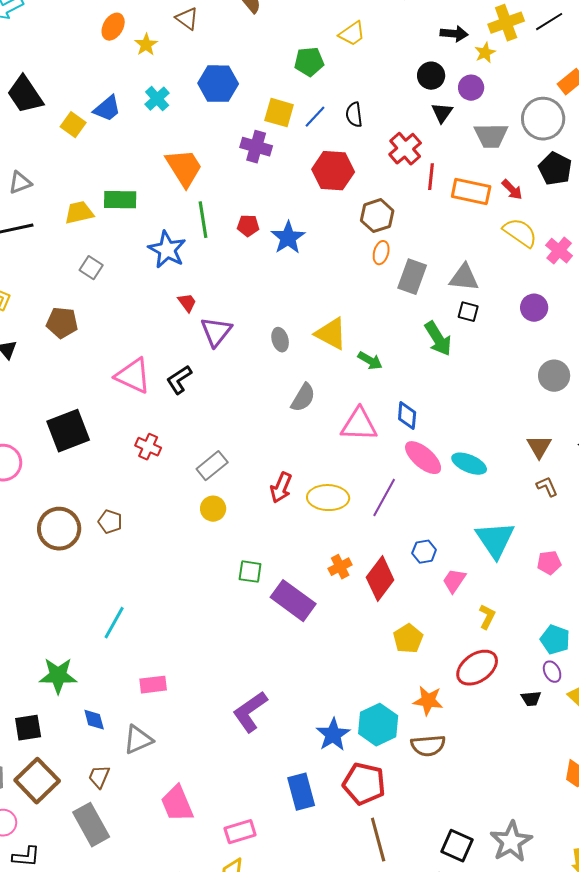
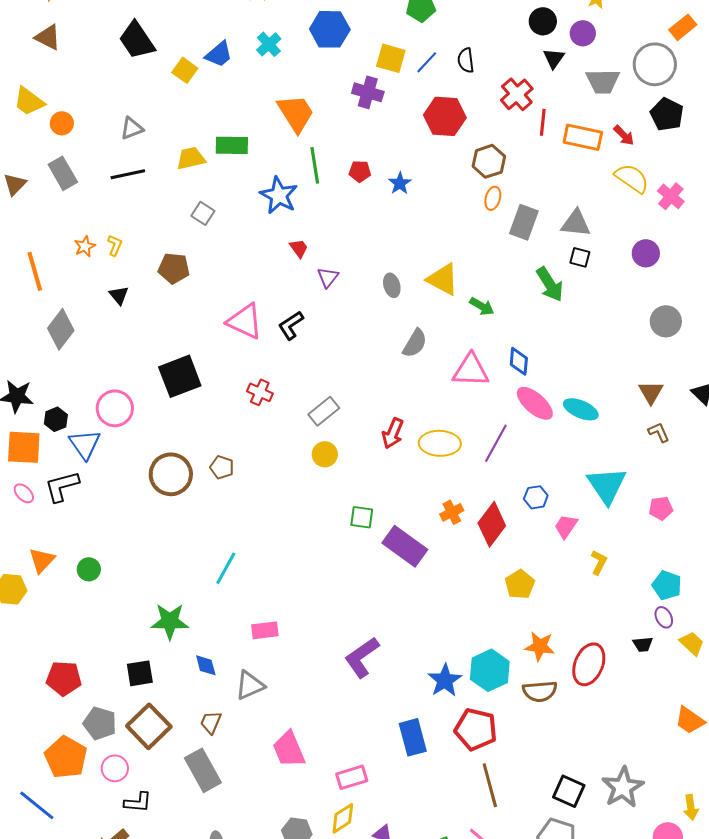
blue star: (288, 238) -> (400, 183), size x0.7
purple triangle: (216, 332) -> (328, 277), size x0.7
red ellipse: (477, 668) -> (589, 664), moved, turned -33

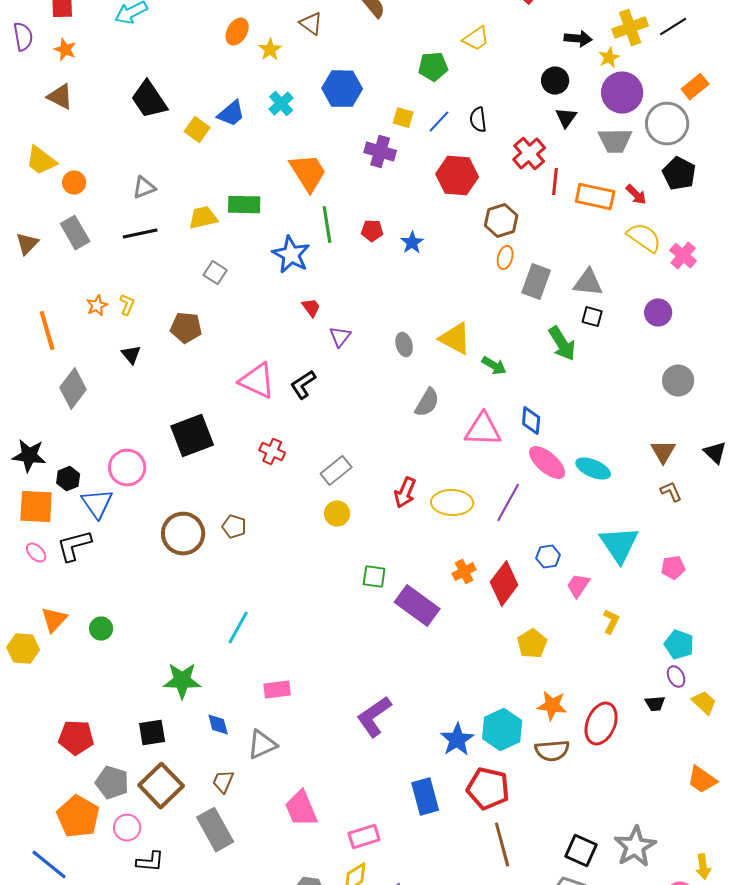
purple circle: (583, 33) -> (622, 93), moved, size x1.6
yellow square: (391, 58) -> (403, 118), size x0.7

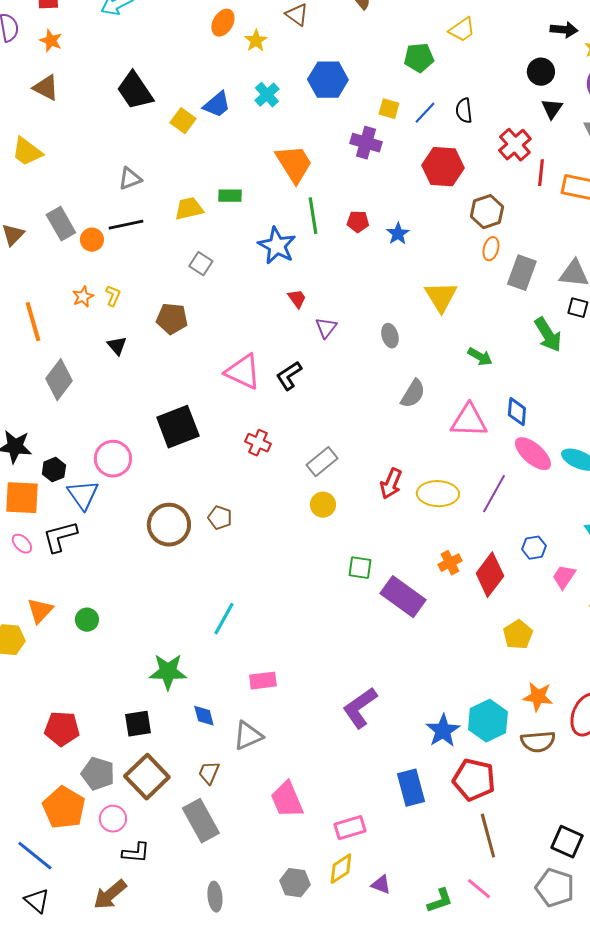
orange circle: (74, 183) -> (92, 240), moved
green rectangle: (244, 205) -> (230, 196), size x0.7
yellow triangle: (455, 339) -> (441, 297), moved, turned 30

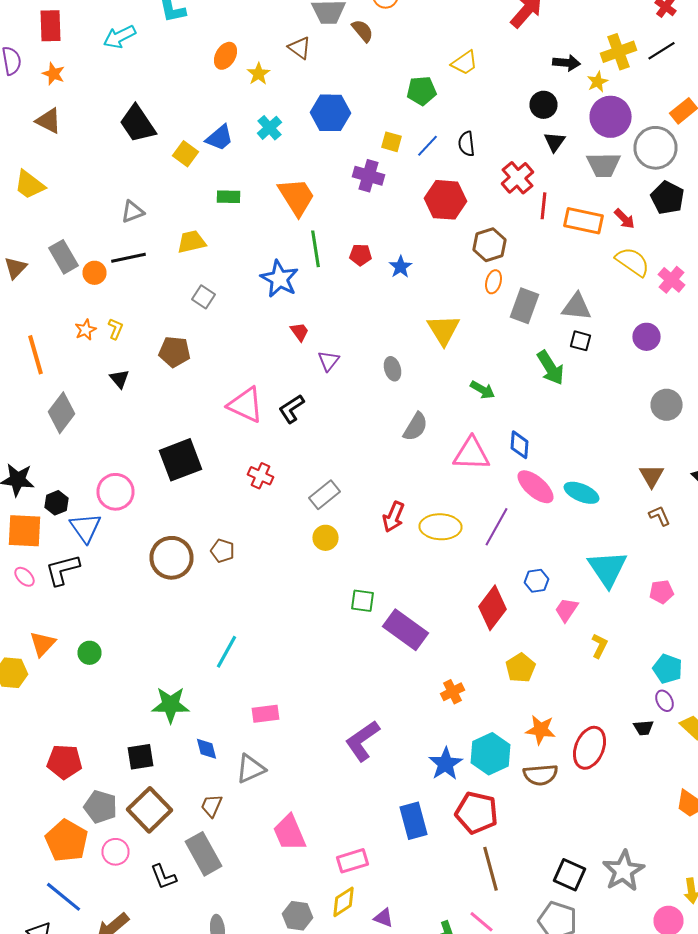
green rectangle: (230, 196) -> (228, 197), moved
orange cross: (450, 563) -> (452, 692), moved
black L-shape: (136, 853) -> (164, 877), moved, turned 64
blue line: (35, 856) -> (64, 897), moved

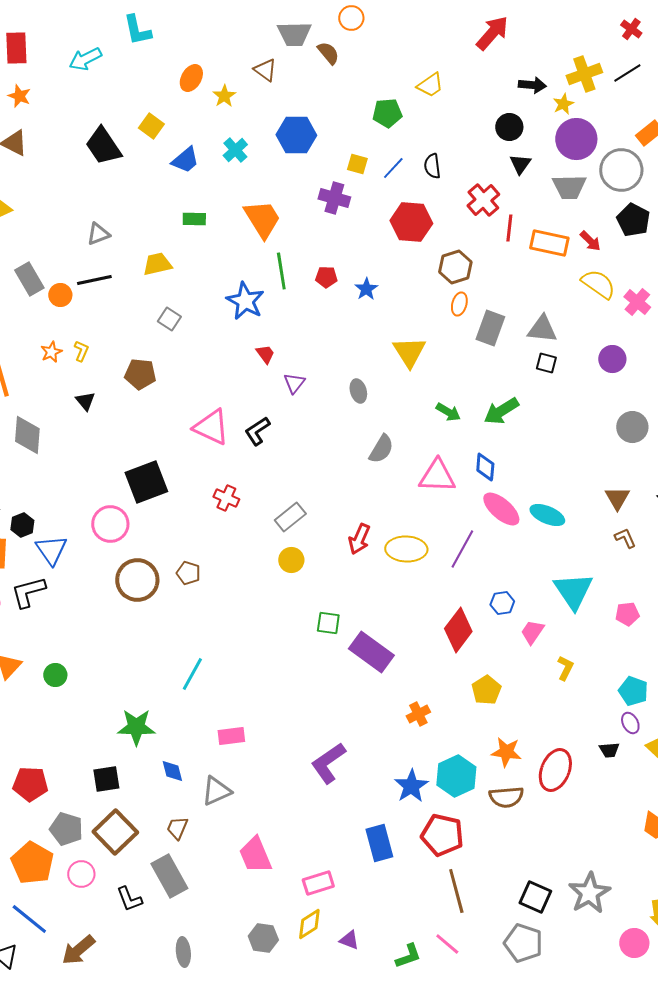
yellow square: (186, 154) -> (151, 126), moved
green arrow: (550, 368) -> (501, 411), moved, turned 90
gray diamond: (62, 413) -> (27, 435), turned -33
pink circle: (116, 492) -> (110, 524), moved

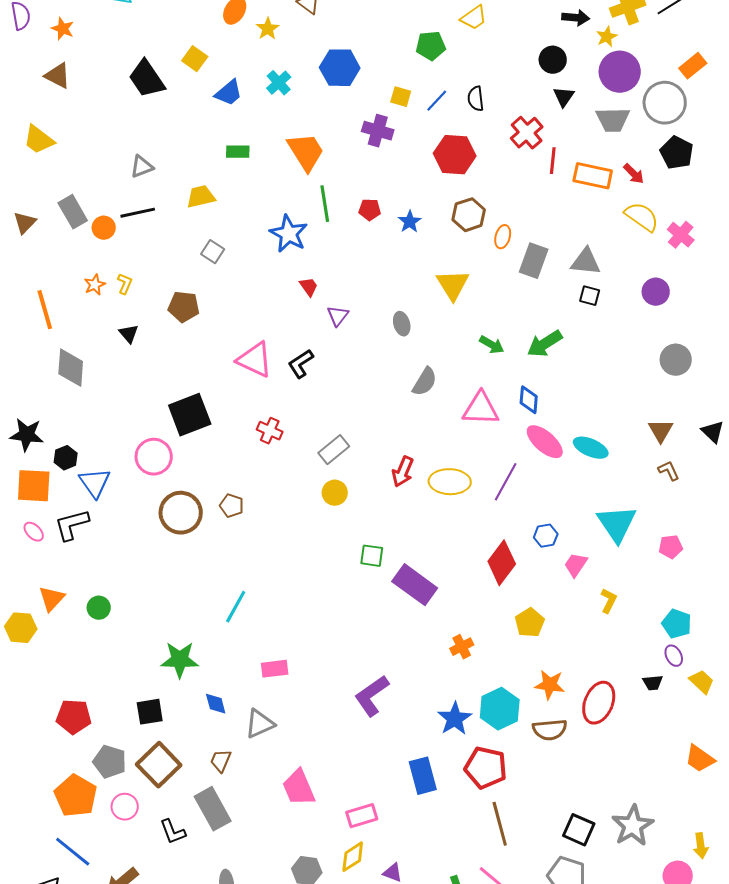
brown hexagon: (455, 267) -> (469, 215), moved

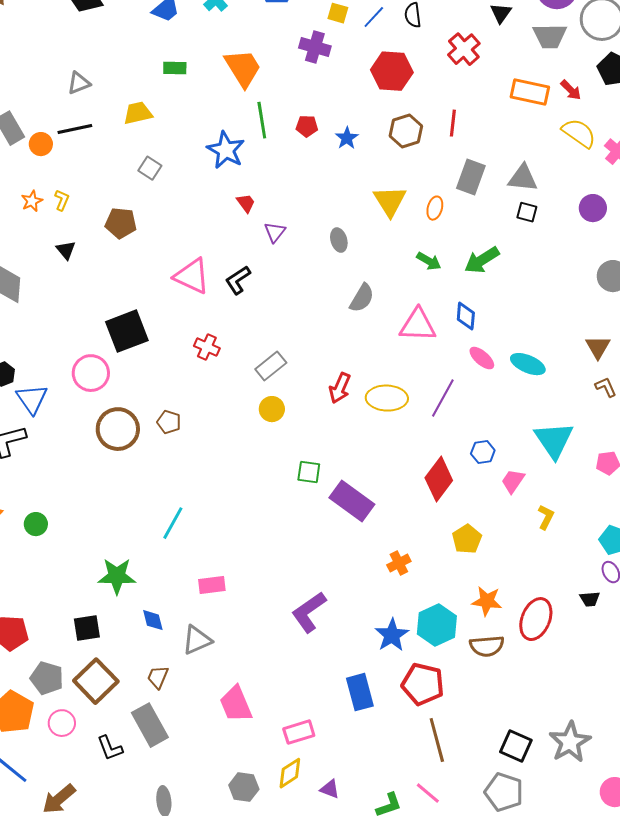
red line: (553, 161) -> (453, 123), moved
orange ellipse: (503, 237) -> (435, 208), moved
pink ellipse: (545, 442) -> (482, 358), size x0.7

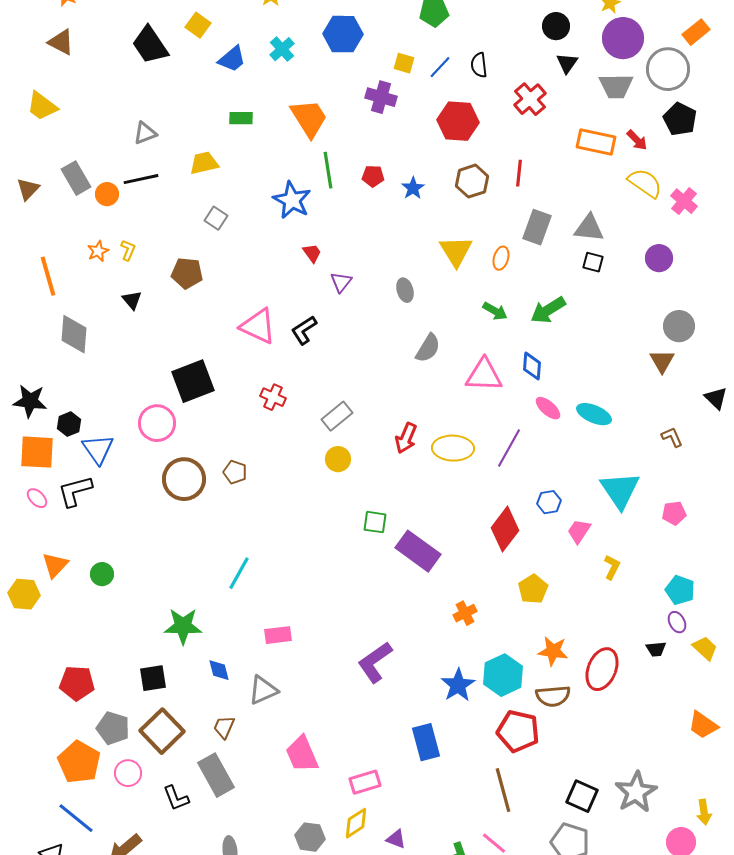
brown triangle: (598, 347) -> (662, 361), moved
red pentagon: (423, 684) -> (518, 731), moved

